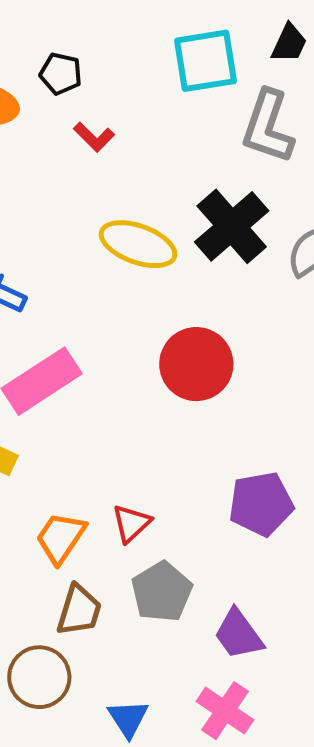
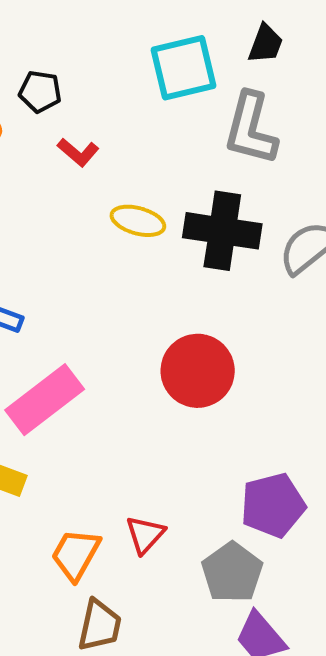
black cross: (232, 226) -> (222, 231), turned -36
yellow ellipse: (138, 244) -> (138, 221), moved, size x0.7
gray pentagon: (162, 592) -> (232, 572), moved

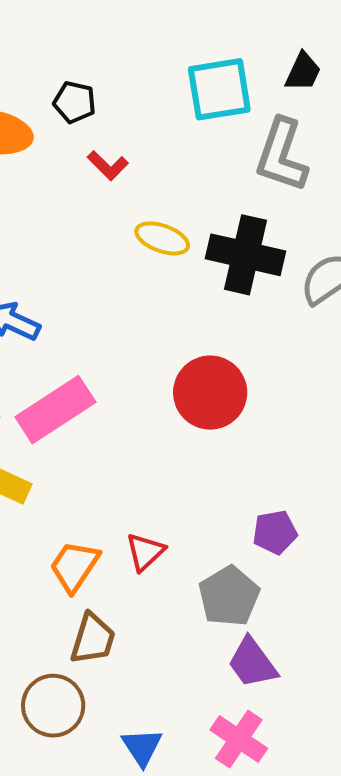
purple pentagon: (273, 505) -> (275, 532), size x0.7

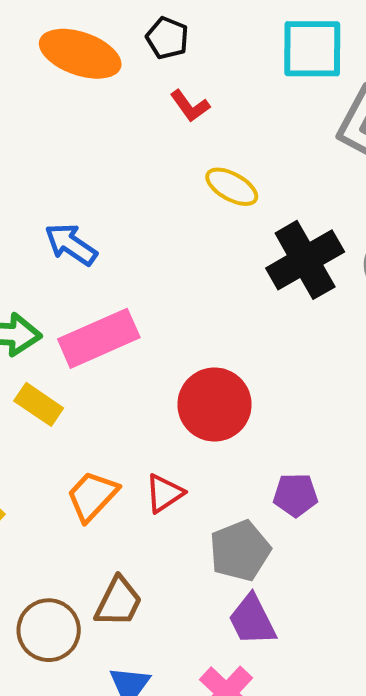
black cross: (246, 255) -> (305, 260), moved, turned 38
red circle: (210, 393) -> (215, 405), moved
brown trapezoid: (93, 639) -> (118, 602), moved

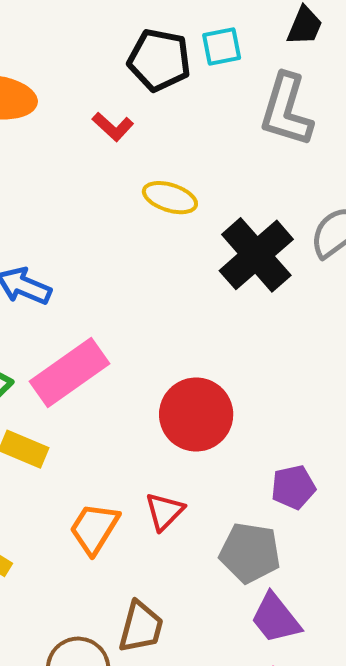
black pentagon: (167, 38) -> (159, 60), moved, size x1.5
cyan square: (312, 49) -> (222, 47), size x0.6
gray pentagon: (240, 551) -> (250, 553), turned -30

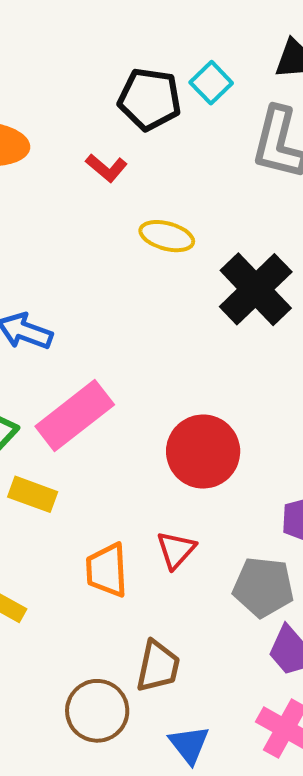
cyan square: (222, 47) -> (211, 83), turned -30
orange trapezoid: (94, 528) -> (107, 570), turned -32

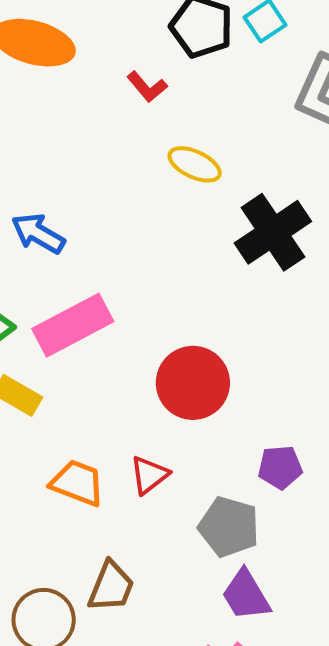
orange trapezoid: (107, 570) -> (77, 483), turned 104

